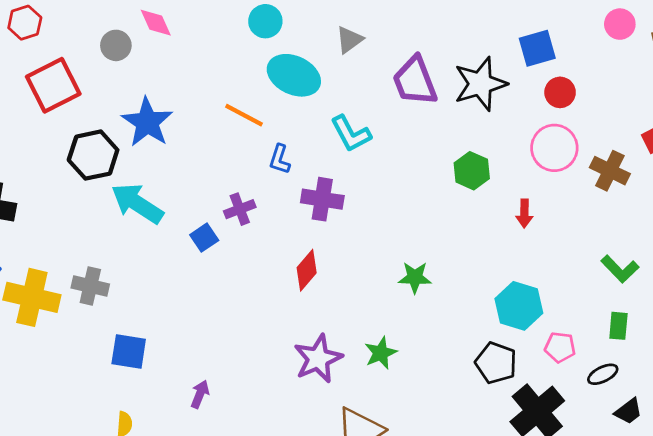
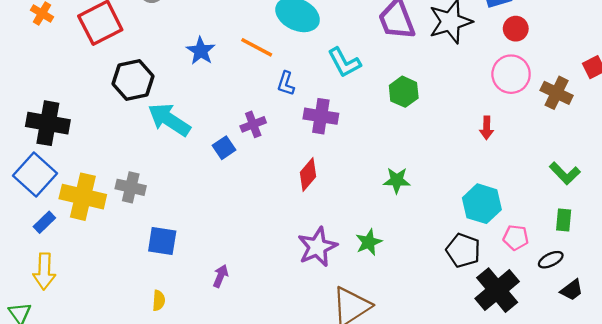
blue star: (147, 122) -> (201, 51), moved, size x0.7
green hexagon: (472, 171) -> (404, 92), moved

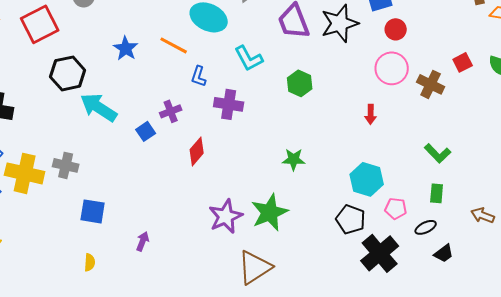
red diamond: (308, 175) -> (197, 151), moved
green star: (369, 242) -> (270, 212), size x1.6

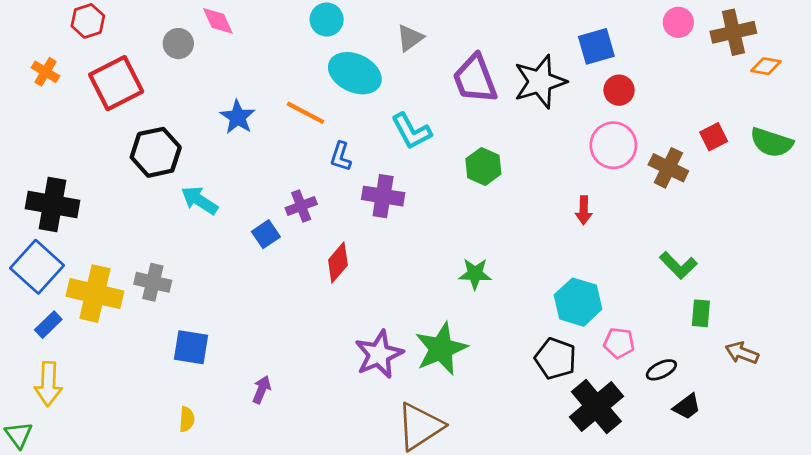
cyan arrow: (99, 107) -> (199, 200), size x0.7
green rectangle: (437, 193) -> (701, 313), moved

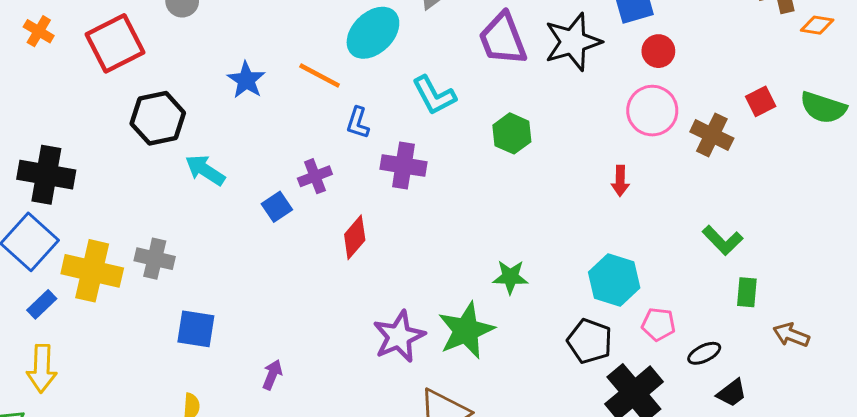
cyan ellipse: (355, 73) -> (373, 33), turned -69
green star: (475, 274) -> (510, 277), moved

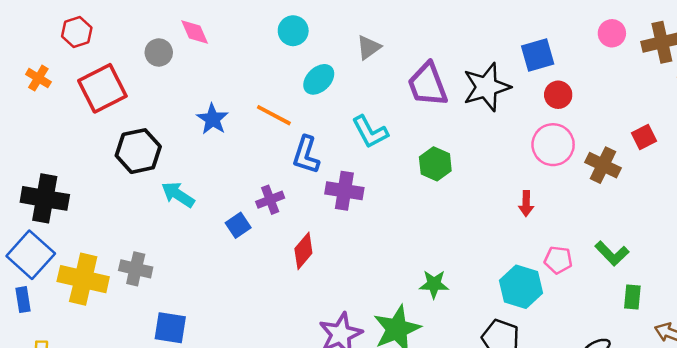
cyan ellipse: (373, 33) -> (319, 79), size x0.7
blue L-shape: (358, 123) -> (306, 155), size x1.4
blue rectangle: (42, 304) -> (23, 300), moved, turned -55
pink pentagon: (658, 324) -> (558, 260), moved

